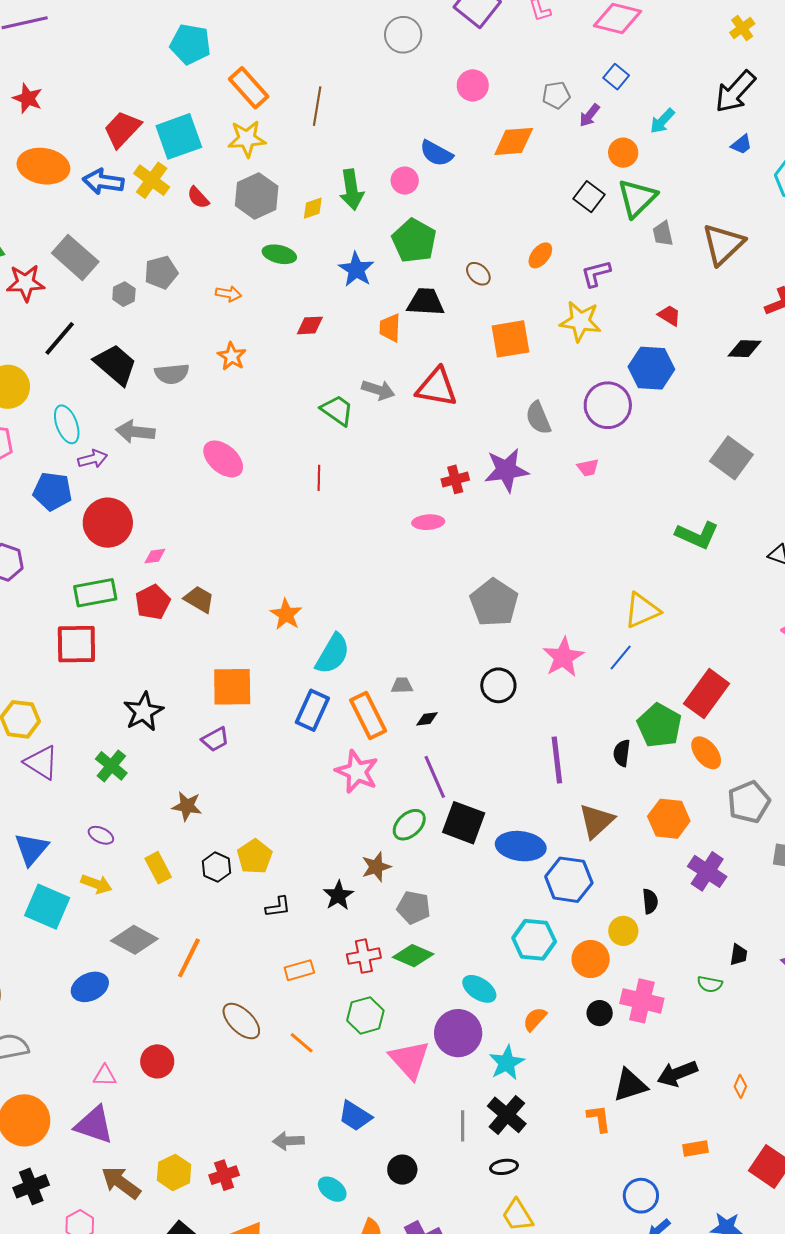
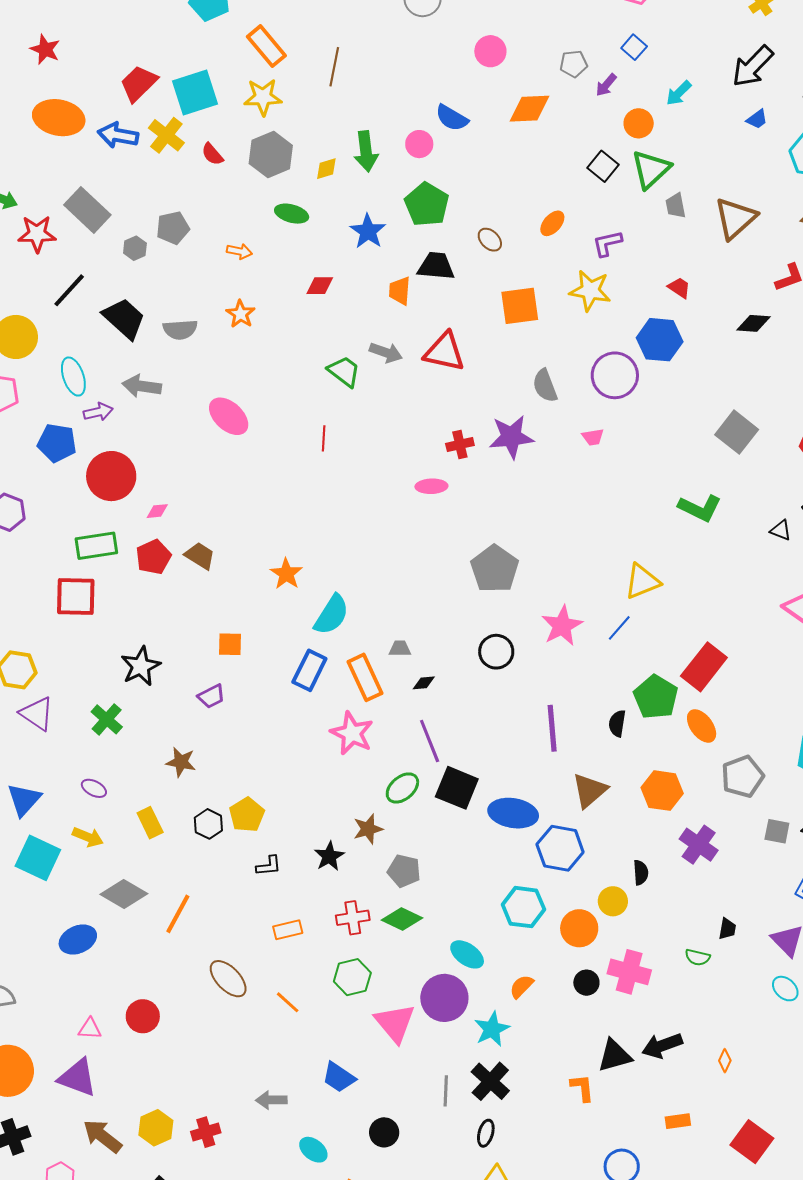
orange square: (232, 687) -> (230, 644), size x0.6
black ellipse: (504, 1167) -> (486, 1133), turned -68

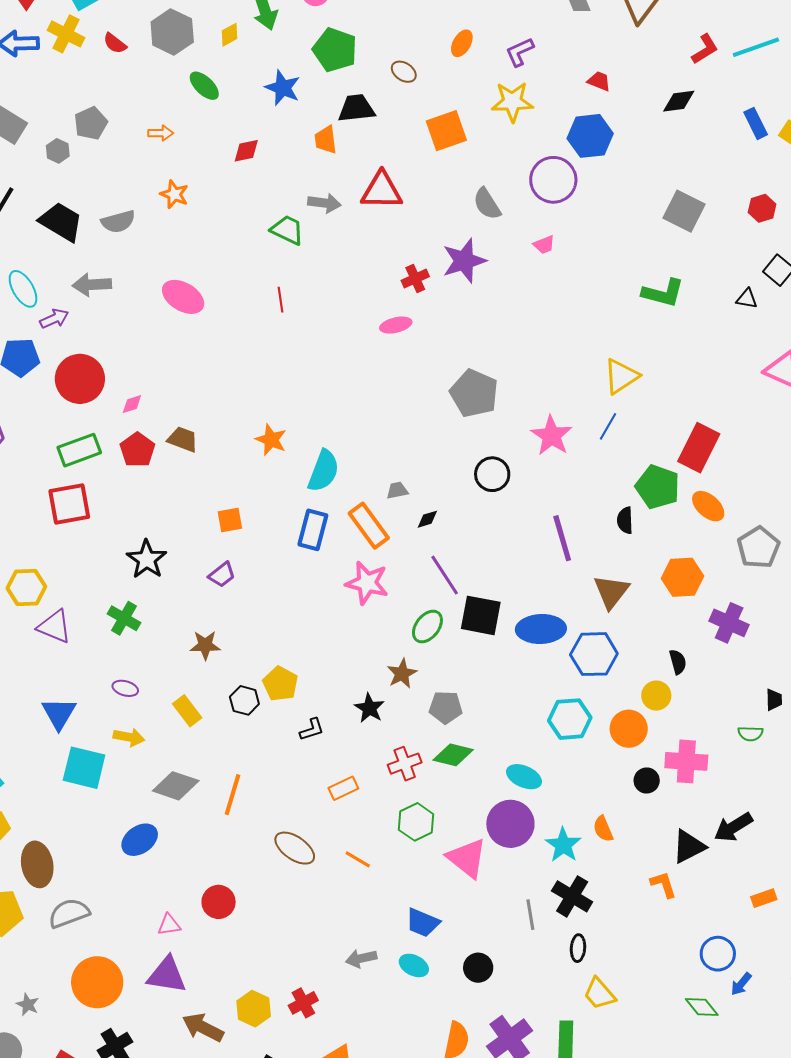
green ellipse: (292, 214) -> (204, 86), turned 40
orange semicircle: (521, 986) -> (603, 829), moved, turned -56
cyan ellipse: (313, 1150) -> (414, 965), moved

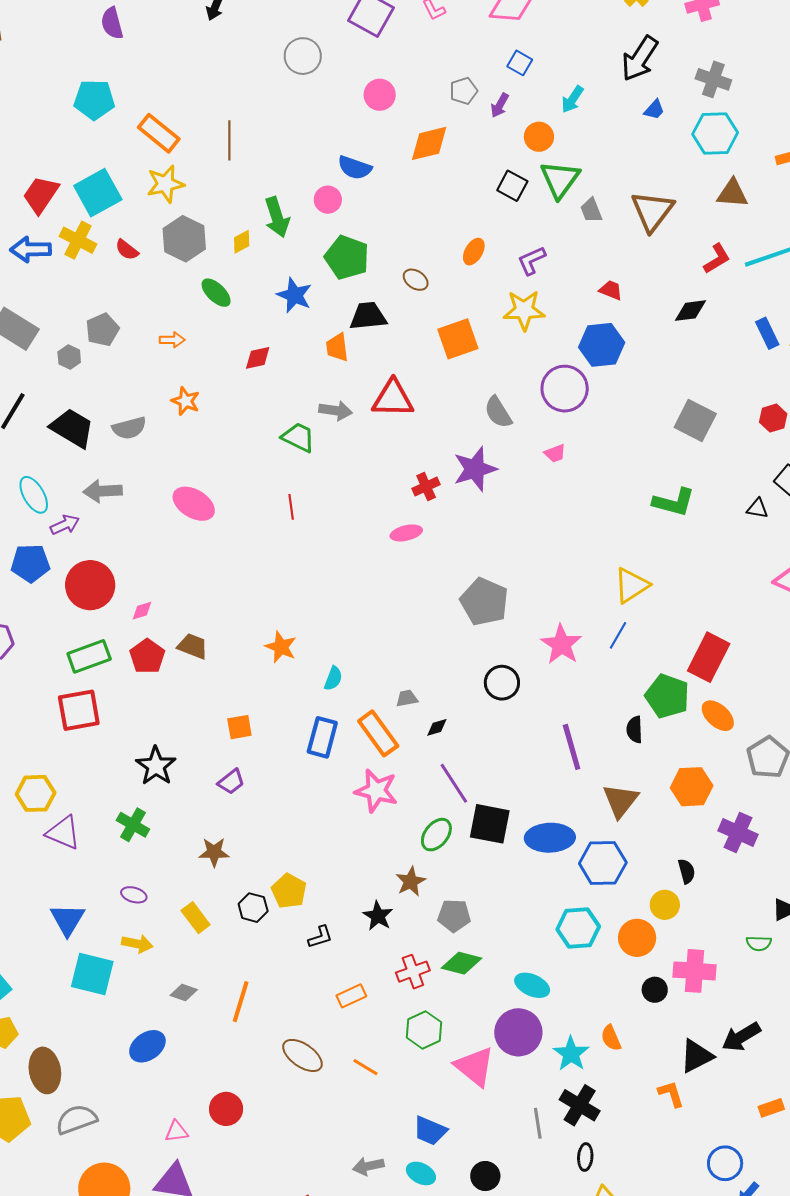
cyan semicircle: (323, 471) -> (333, 678), size x0.6
gray diamond: (176, 786) -> (184, 993), size x0.6

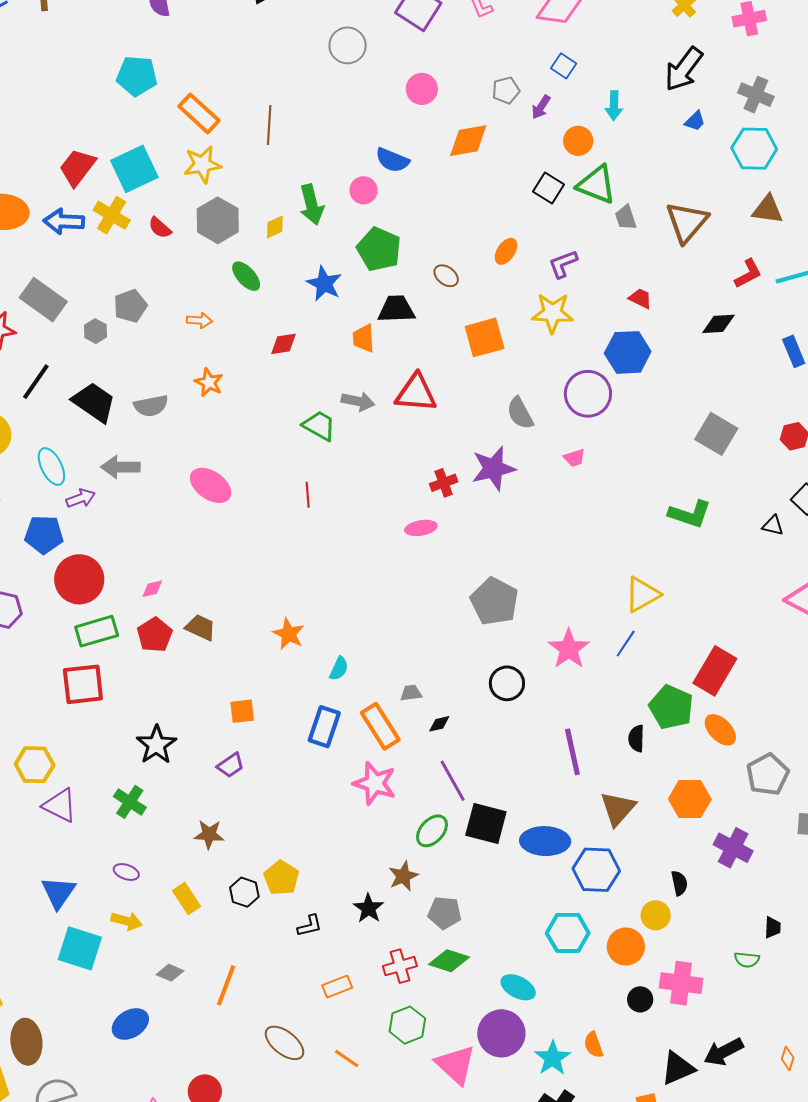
cyan arrow: (572, 99) -> (614, 106), turned -36
green triangle: (560, 179) -> (596, 185), turned -48
red circle: (90, 585) -> (79, 579), moved

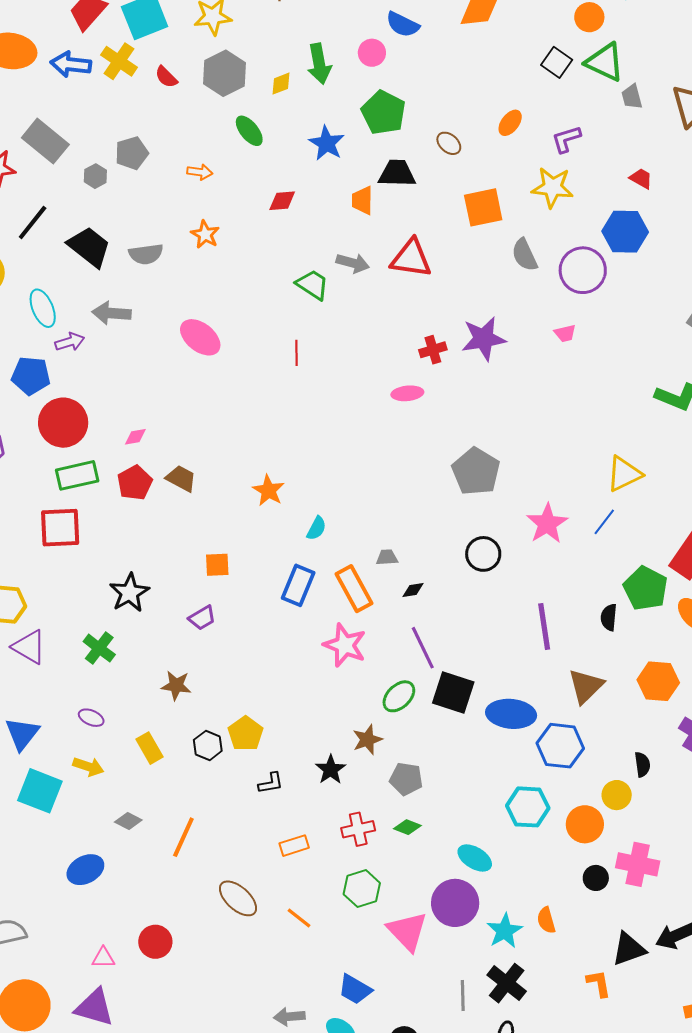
gray semicircle: (520, 413) -> (525, 255), moved
green diamond: (449, 961) -> (407, 827), size x0.7

